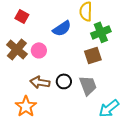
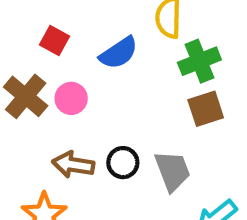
red square: (22, 16) -> (55, 40), moved
brown square: (93, 55) -> (206, 109), moved

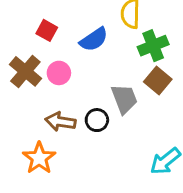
brown square: (206, 109) -> (158, 81), turned -32
gray trapezoid: (173, 171) -> (124, 99), moved

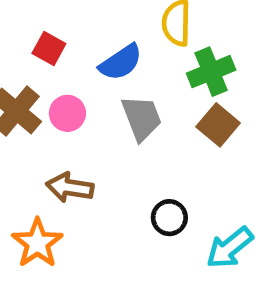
gray trapezoid: (124, 99) -> (142, 118), moved
black circle: (97, 120) -> (169, 218), moved

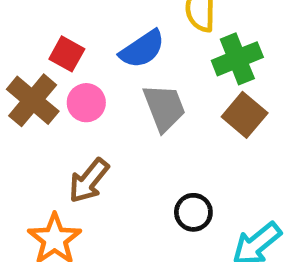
red square: (49, 48) -> (67, 54), moved
brown arrow: (70, 187) -> (89, 181), turned -60

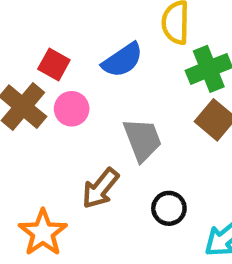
gray trapezoid: (164, 108) -> (142, 140), moved
brown arrow: (89, 181) -> (100, 188), moved

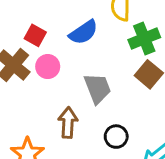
brown arrow: (100, 188) -> (68, 123), turned 144

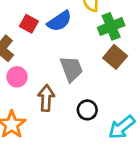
red square: (35, 35) -> (29, 24), moved
pink circle: (48, 67) -> (17, 77), moved

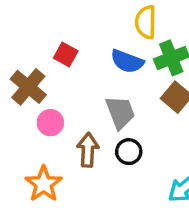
blue semicircle: (59, 21) -> (127, 61), moved, turned 55
black circle: (87, 110) -> (129, 152), moved

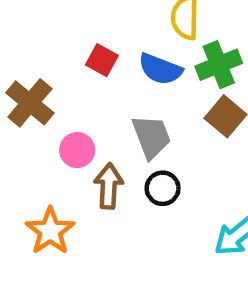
red square: (66, 54) -> (102, 60), moved
pink circle: (50, 123) -> (77, 150), moved

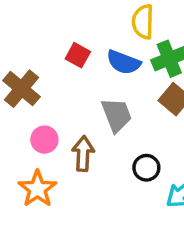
pink circle: (77, 150) -> (44, 140), moved
black circle: (163, 188) -> (146, 168), moved

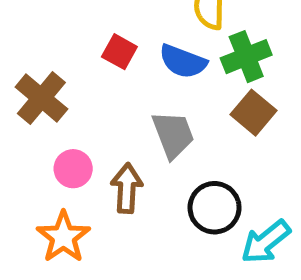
black circle: (146, 168) -> (215, 208), size x1.4

